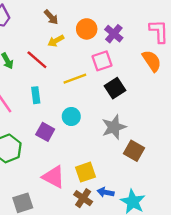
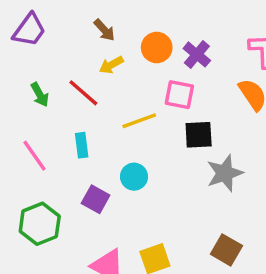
pink square: (102, 61) -> (179, 95), turned 30
black square: (115, 88) -> (199, 135), turned 30
gray star: (114, 127) -> (225, 173), moved
brown square: (134, 151) -> (226, 250), moved

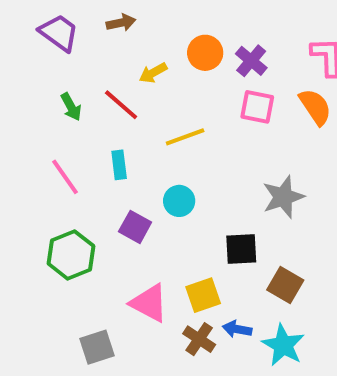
purple trapezoid: (29, 30) -> (59, 33), turned -90
brown arrow: (104, 30) -> (121, 23), moved, turned -60
pink square: (179, 95) -> (257, 107), moved
black square: (199, 135) -> (241, 249), moved

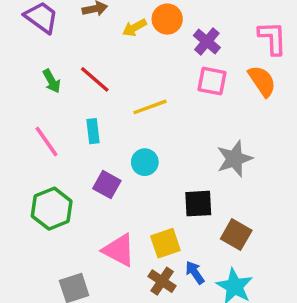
orange circle: (205, 53) -> (167, 19), moved
yellow arrow: (153, 73) -> (134, 28), moved
blue arrow: (237, 329) -> (195, 273), turned 45

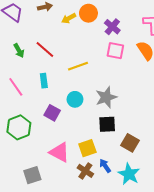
gray star: (234, 159) -> (106, 97), moved

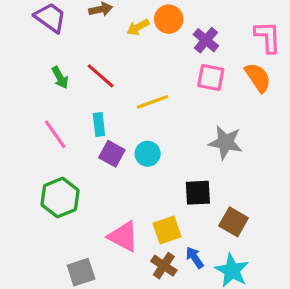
gray star: (106, 97) -> (225, 142), moved, turned 30
purple square: (52, 113) -> (112, 154), moved

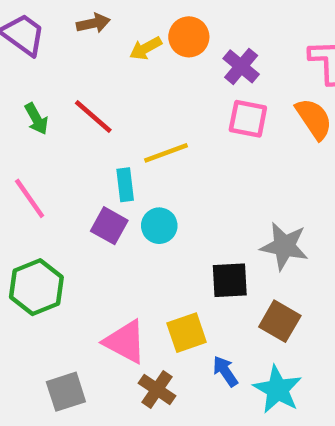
cyan rectangle: (99, 125) -> (125, 185), moved
gray star: (225, 142) -> (284, 246), moved
brown cross: (164, 266) -> (157, 389), moved

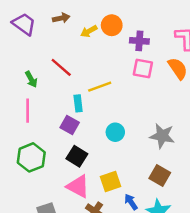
purple cross: (241, 66) -> (139, 41), turned -36
green arrow: (36, 119) -> (31, 79), moved
pink line: (30, 198) -> (28, 111), turned 35
cyan circle: (159, 226) -> (115, 132), moved
black square: (230, 280) -> (77, 156), moved, turned 35

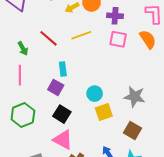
yellow line: (100, 87) -> (81, 35), moved
yellow square: (110, 181) -> (104, 112), moved

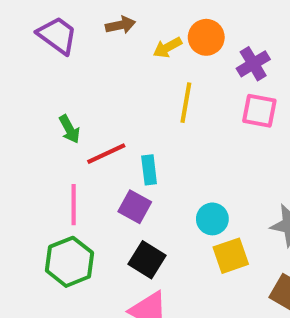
purple cross: (115, 16) -> (253, 64), turned -35
yellow line: (81, 35) -> (186, 103), turned -60
red line: (49, 38) -> (106, 154), moved, turned -66
pink line: (20, 75) -> (74, 205), moved

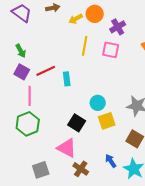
pink square: (259, 111) -> (111, 50), moved
green arrow: (69, 129) -> (21, 51), moved
purple square: (135, 207) -> (22, 72), moved
black square: (147, 260) -> (77, 123), moved

